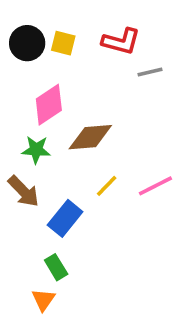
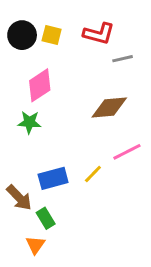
brown diamond: (90, 137) -> (109, 107), moved
yellow line: (107, 186) -> (93, 174), moved
brown arrow: (24, 191) -> (19, 198), moved
blue rectangle: (65, 218) -> (53, 178), turned 36

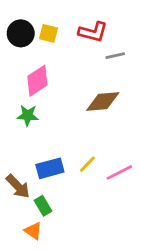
pink line: (127, 152) -> (119, 172), moved
orange triangle: (35, 245) -> (33, 231), turned -30

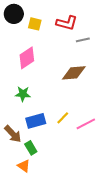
black circle: (21, 33) -> (14, 14), moved
green star: (28, 115) -> (23, 94), moved

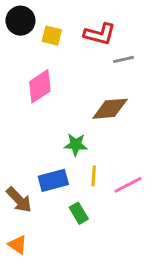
green star: (23, 94) -> (76, 145), moved
yellow line: (63, 118) -> (94, 176), turned -40
green rectangle: (31, 148) -> (79, 213), moved
orange triangle: (24, 166) -> (17, 245), moved

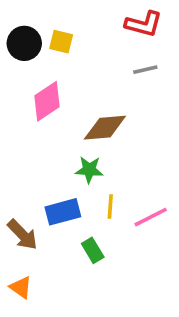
black circle: (20, 21) -> (24, 43), moved
red L-shape: (100, 34) -> (144, 24), moved
brown diamond: (110, 109) -> (105, 128), moved

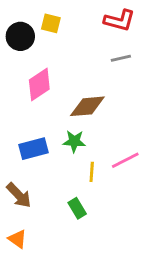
yellow square: (61, 42) -> (51, 23), moved
blue rectangle: (63, 212) -> (33, 149), moved
pink line: (151, 217) -> (125, 160), moved

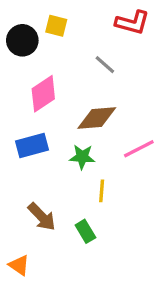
gray line: (121, 58) -> (105, 65), moved, turned 54
blue rectangle: (33, 149) -> (32, 146), moved
pink line: (125, 160) -> (139, 149), moved
brown arrow: (19, 195) -> (42, 217), moved

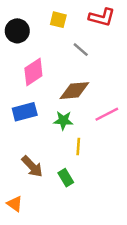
yellow square: (56, 26) -> (58, 20), moved

